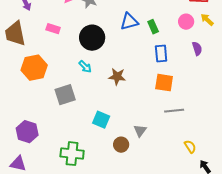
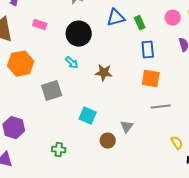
green cross: (72, 154) -> (59, 150), size x0.6

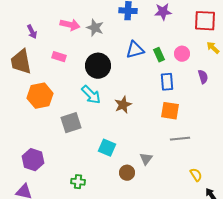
pink circle: (173, 18) -> (182, 54), moved
cyan arrow: (72, 63) -> (91, 95), size x1.5
brown star: (104, 73) -> (123, 105), turned -30

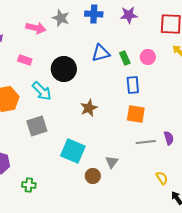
gray star: (95, 28) -> (61, 18), moved
purple semicircle: (203, 77) -> (169, 138), moved
cyan arrow: (91, 95) -> (42, 91), moved
cyan square: (107, 148) -> (73, 151), size x1.4
green cross: (78, 182) -> (29, 185), moved

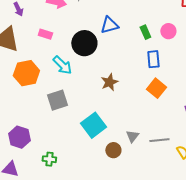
blue triangle: (101, 53) -> (109, 25), moved
orange square: (136, 114) -> (156, 88), turned 30
gray line: (146, 142) -> (159, 140), moved
cyan square: (73, 151) -> (93, 125), turned 30

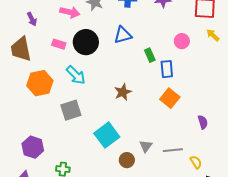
green rectangle: (145, 32) -> (150, 55), moved
black circle: (84, 43) -> (86, 42), moved

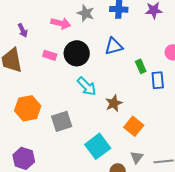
cyan arrow: (76, 75) -> (87, 86), moved
orange hexagon: (40, 83) -> (28, 108), moved
orange square: (170, 98) -> (134, 126), moved

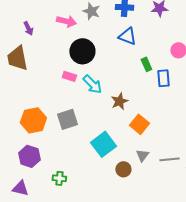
blue triangle: (114, 46) -> (127, 36), moved, turned 36
pink rectangle: (50, 55) -> (69, 76), moved
orange hexagon: (28, 108) -> (33, 120), moved

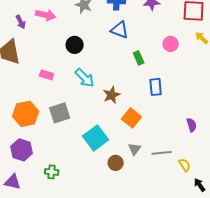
pink arrow: (66, 21) -> (46, 15), moved
black circle: (82, 51) -> (75, 45), size x0.7
pink rectangle: (69, 76) -> (47, 75), moved
blue rectangle: (163, 78) -> (156, 87), moved

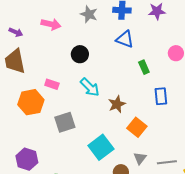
purple arrow: (21, 22) -> (16, 32), moved, turned -40
orange hexagon: (26, 114) -> (31, 102), moved

